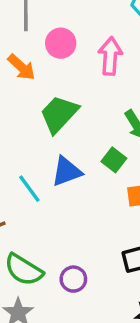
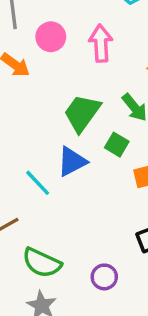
green trapezoid: (59, 114) -> (82, 113), moved
purple circle: (73, 279) -> (104, 277), moved

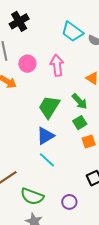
green square: (117, 145) -> (80, 123), moved, turned 32
cyan line: (38, 183) -> (47, 160), moved

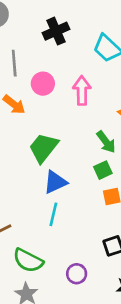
black cross: (19, 21) -> (56, 31), moved
green trapezoid: (49, 107) -> (43, 148), moved
cyan line: (47, 160) -> (53, 214), turned 54

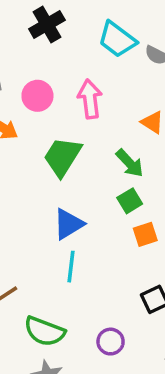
green trapezoid: (43, 148) -> (62, 157), moved

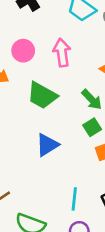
green trapezoid: (62, 157) -> (42, 95), turned -92
cyan line: (71, 267) -> (74, 199), moved

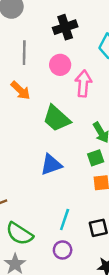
pink circle: (23, 51) -> (60, 65), moved

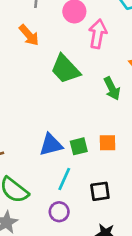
green square: (96, 158) -> (79, 146), moved
blue triangle: (51, 165) -> (51, 145), moved

